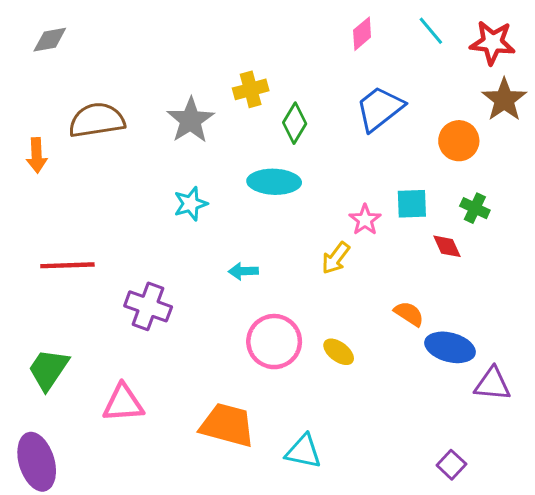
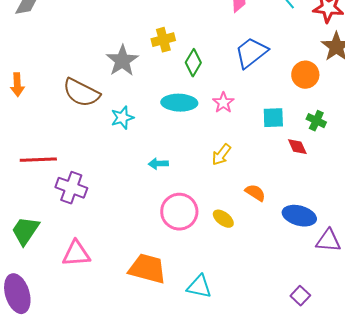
brown semicircle: (97, 120) -> (81, 93), moved, turned -144
pink star: (365, 220) -> (223, 103), moved
purple cross: (148, 306) -> (71, 188), moved
orange semicircle: (409, 314) -> (255, 193), moved

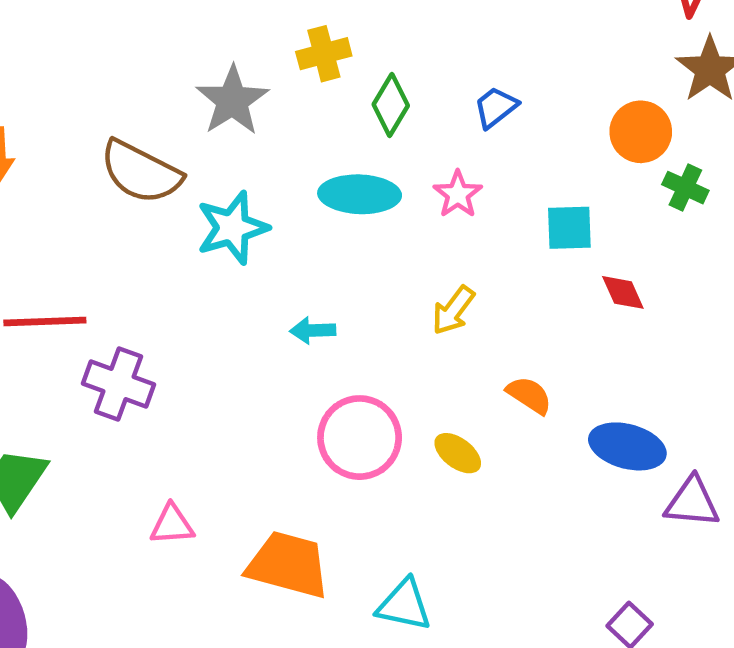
blue trapezoid: (251, 53) -> (496, 107), moved, size x0.6
cyan star: (122, 118) -> (232, 228), size x1.4
green cross: (316, 121) -> (685, 188), moved
pink triangle: (76, 254) -> (172, 525), moved, size x0.7

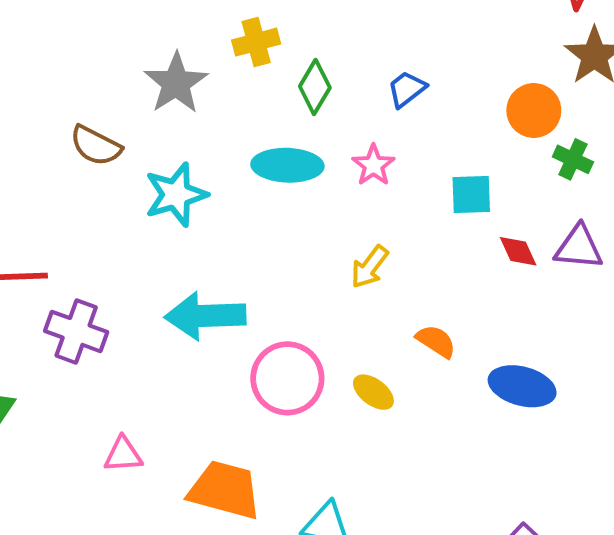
brown semicircle: (141, 172) -> (96, 146), size x0.7
cyan arrow: (313, 330) -> (205, 316), moved, size x2.0
purple triangle: (692, 502) -> (579, 247), moved

